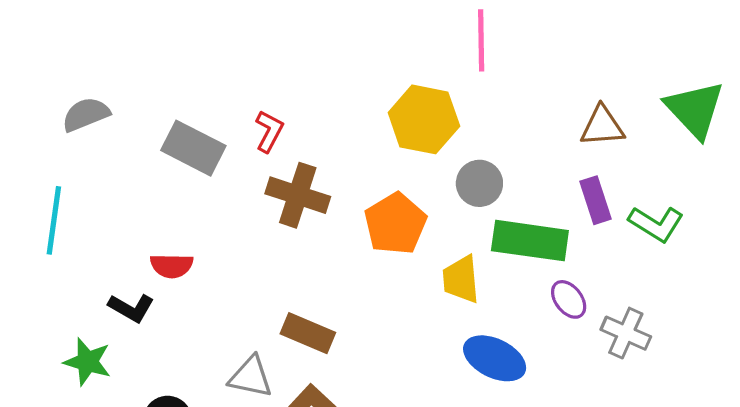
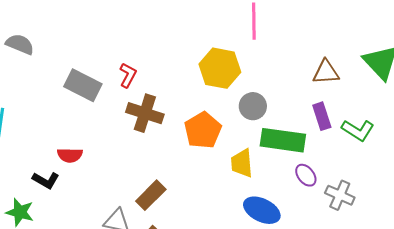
gray semicircle: (86, 114) -> (20, 44), moved, turned 44
brown rectangle: (308, 333) -> (151, 195), turned -68

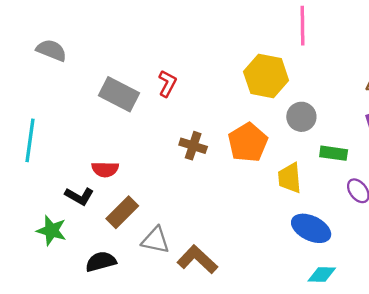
brown cross: (145, 113) -> (193, 146), moved, size x0.7
green rectangle: (283, 140) -> (334, 153), size x0.6
brown rectangle: (151, 195) -> (122, 212), moved

